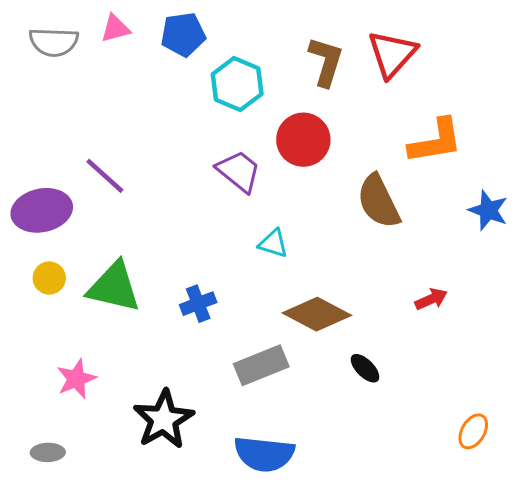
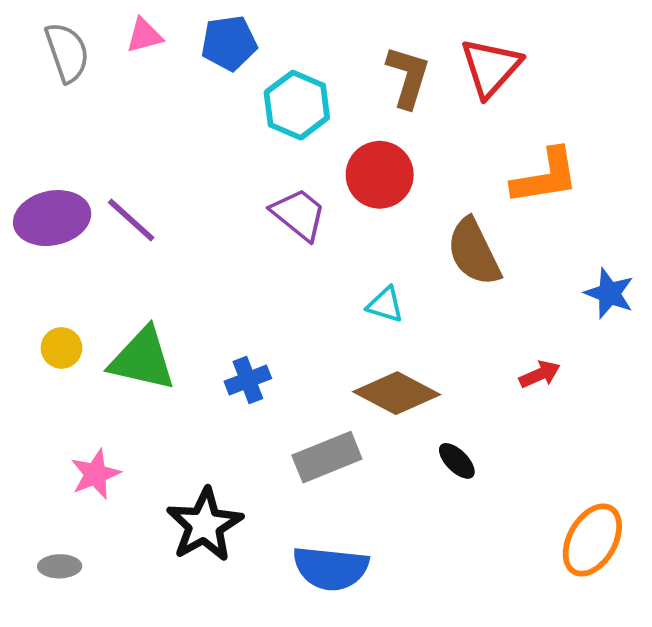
gray semicircle: (54, 42) -> (67, 52), turned -111
purple ellipse: (42, 210) -> (52, 218), moved
blue star: (488, 210) -> (609, 293), moved
cyan triangle: (273, 243) -> (385, 305), moved
orange ellipse: (473, 431) -> (592, 540), size x1.6

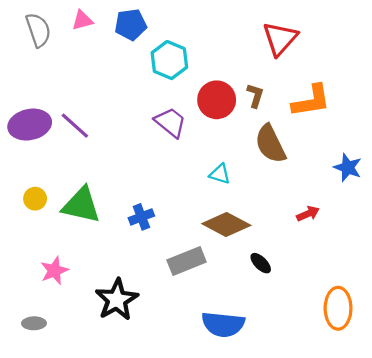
brown L-shape: (408, 77) -> (255, 96), moved, size x0.7
orange ellipse: (592, 540) -> (338, 308), turned -30
blue semicircle: (331, 568) -> (223, 324), moved

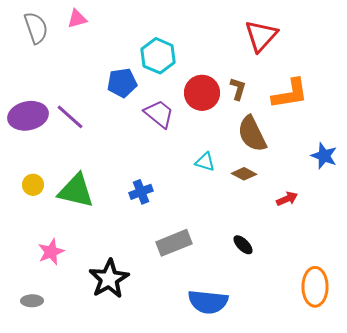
blue pentagon: (131, 25) -> (122, 83), moved
blue cross: (141, 217) -> (141, 192), moved
brown diamond: (226, 224) -> (244, 174), moved, size x0.6

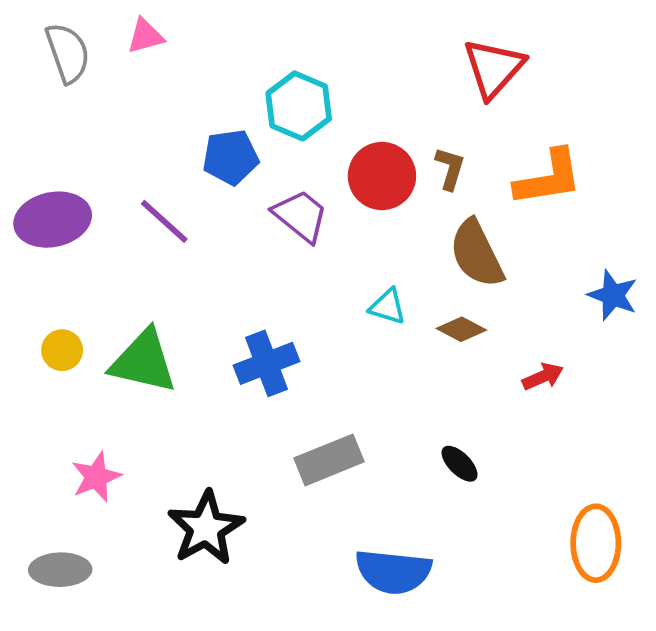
purple line: (70, 117) -> (164, 221), moved
blue cross: (141, 192) -> (266, 363), size x1.4
gray ellipse: (32, 301) -> (60, 570), size x1.4

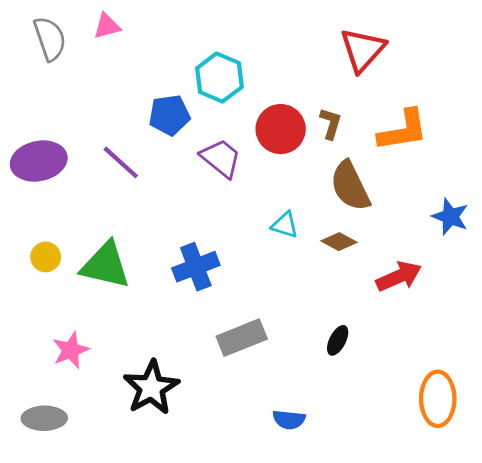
red arrow: (543, 377) -> (399, 276), size x1.5
black ellipse: (460, 464) -> (338, 340), turned 72
blue semicircle: (393, 572) -> (289, 420), size x0.6

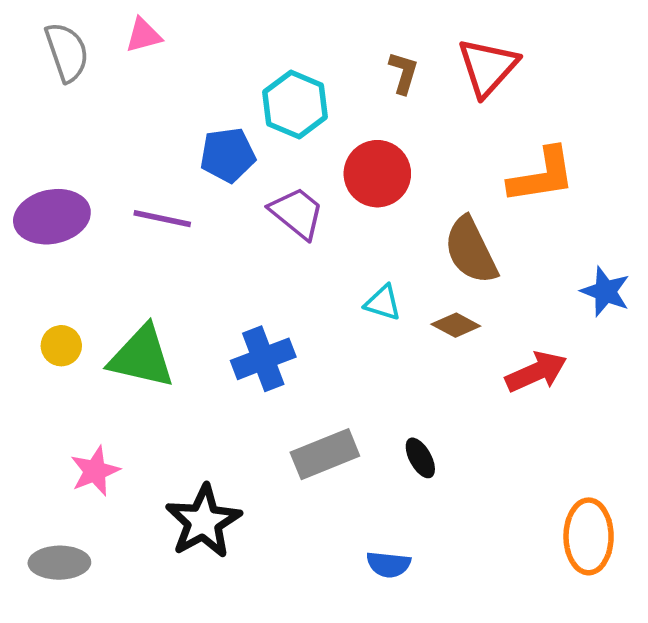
brown L-shape: (331, 123) -> (403, 73), moved
purple line: (121, 162) -> (162, 219), turned -30
black ellipse: (338, 340) -> (420, 458), moved, turned -56

